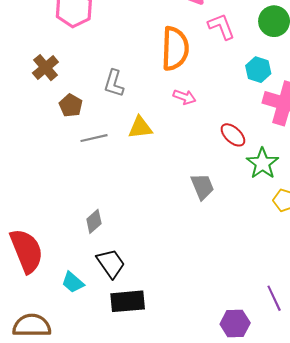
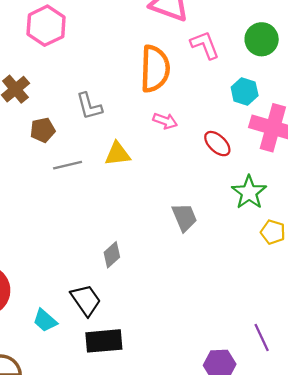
gray L-shape: (114, 83) -> (89, 106), turned -32
brown pentagon: (71, 105) -> (43, 130), turned 30
red ellipse: (233, 135) -> (217, 144), moved
gray diamond: (94, 221) -> (112, 255), moved

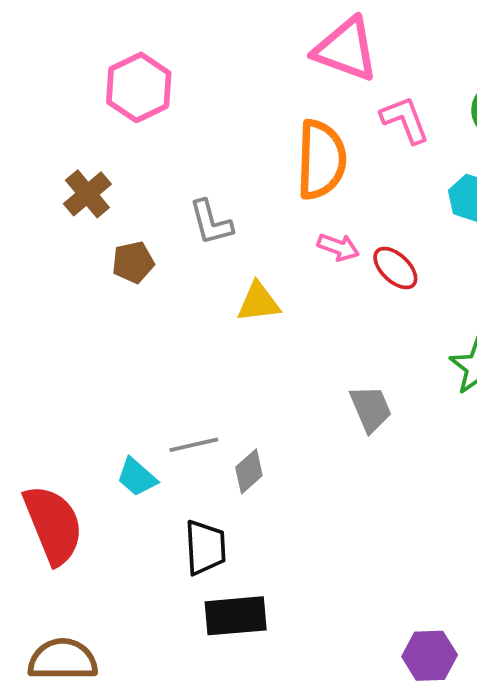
red ellipse: (217, 144) -> (395, 268), moved
gray line: (68, 165) -> (194, 445), moved
black trapezoid: (86, 300) -> (205, 547), turned 32
cyan trapezoid: (45, 321) -> (137, 477), moved

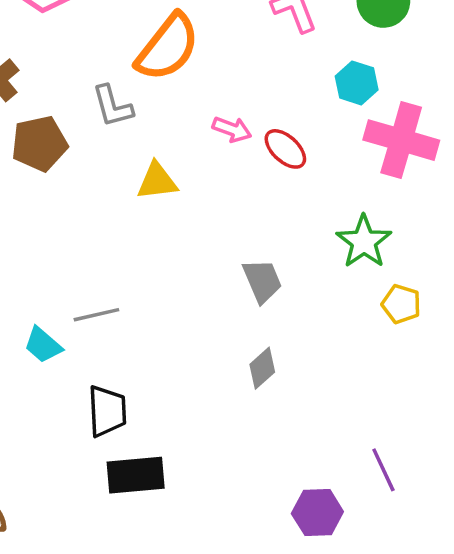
orange semicircle: (321, 160) -> (168, 47), moved, turned 36
brown pentagon: (133, 262) -> (39, 144), size x1.4
gray diamond: (249, 471) -> (262, 368), moved

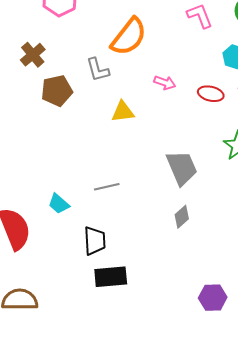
red ellipse: (285, 149) -> (211, 94), moved, turned -30
gray trapezoid: (262, 281) -> (182, 168), size x1.4
gray line: (96, 315) -> (107, 187), moved

